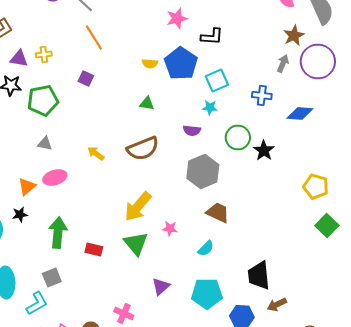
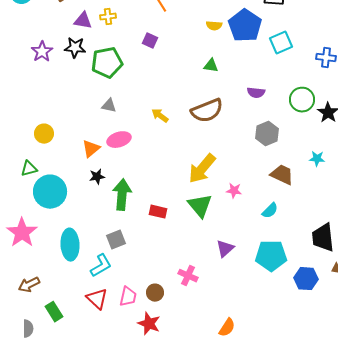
cyan star: (210, 108) -> (317, 159), moved
gray hexagon: (203, 172) -> (267, 134), size x0.7
black star: (20, 214) -> (97, 177), moved

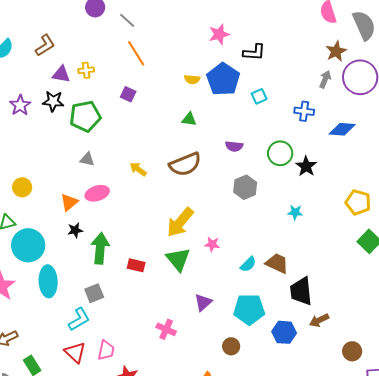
cyan square: (281, 43) -> (259, 96), size x0.7
brown trapezoid: (282, 175) -> (277, 263), moved
cyan ellipse: (70, 245) -> (48, 281), moved
brown circle: (155, 293) -> (231, 346), moved

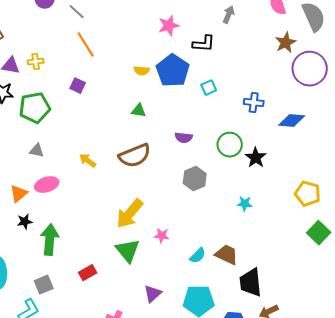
gray arrow: (325, 79) -> (229, 15), moved
red rectangle: (136, 265) -> (88, 273), moved, turned -42

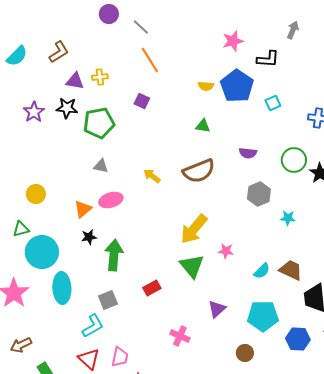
cyan star: (245, 204) -> (288, 218), moved

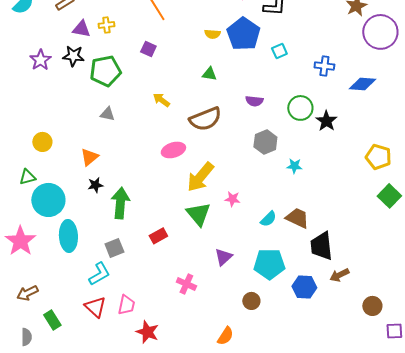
yellow arrow: (152, 176) -> (161, 100), moved
pink ellipse: (111, 200) -> (173, 150), moved

